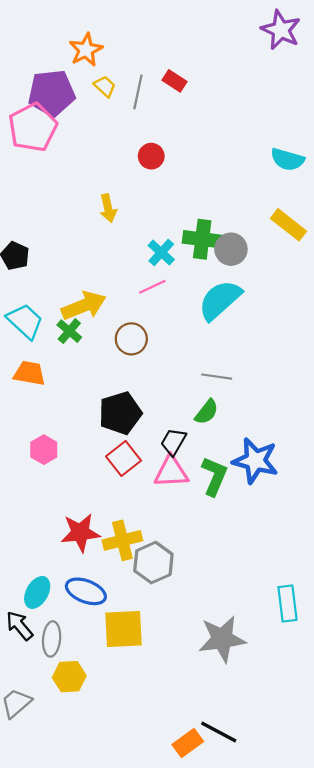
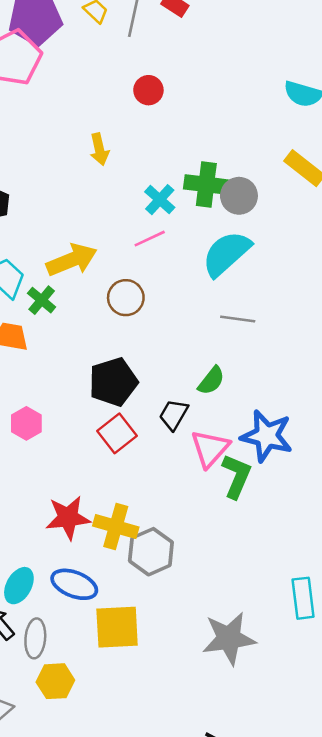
green cross: (69, 331) -> (42, 300), moved
gray line: (217, 377) -> (238, 319), moved
pink triangle: (171, 472) -> (210, 449), moved, turned -45
green L-shape: (214, 476) -> (236, 476), moved
yellow cross: (122, 540) -> (116, 526), turned 30

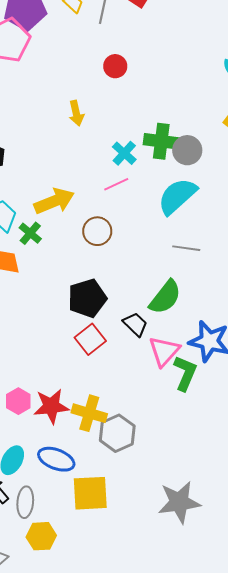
green semicircle: (211, 381) -> (165, 297), size x1.5
black trapezoid: (174, 415) -> (135, 324), turned 104
pink hexagon: (26, 423) -> (18, 401), moved

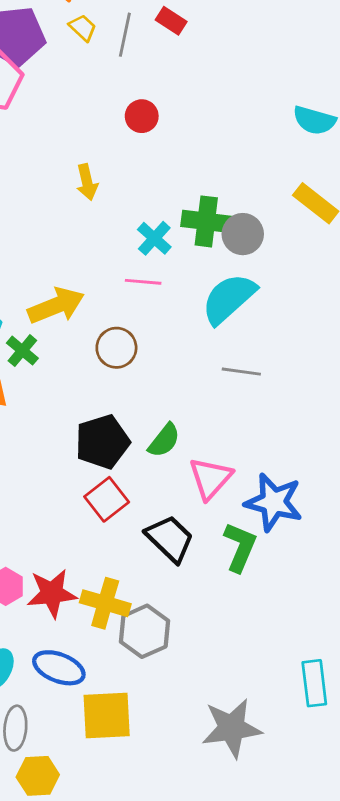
pink line: (116, 184) -> (143, 282), turned 30
green semicircle: (165, 297) -> (164, 440), moved, size x0.7
black trapezoid: (135, 324) -> (170, 539), moved, size x1.4
pink triangle: (164, 351) -> (210, 478), moved

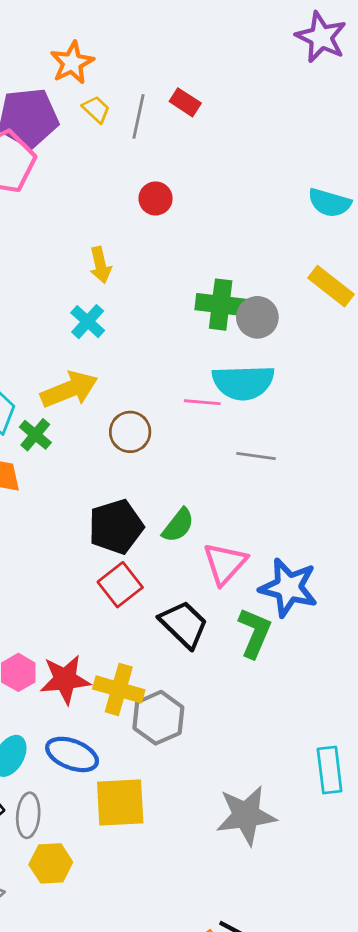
cyan cross: (154, 238) -> (88, 322), moved
pink line: (143, 282) -> (202, 402), moved
cyan semicircle: (229, 299) -> (243, 382), turned -140

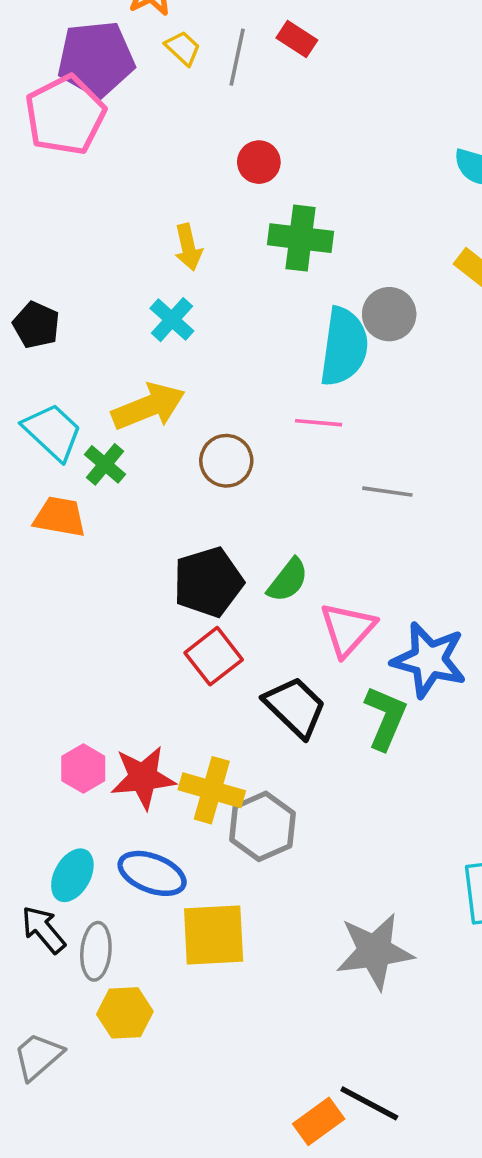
green cross: (221, 305) -> (300, 238), moved
cyan semicircle: (243, 382) -> (344, 347), moved, turned -80

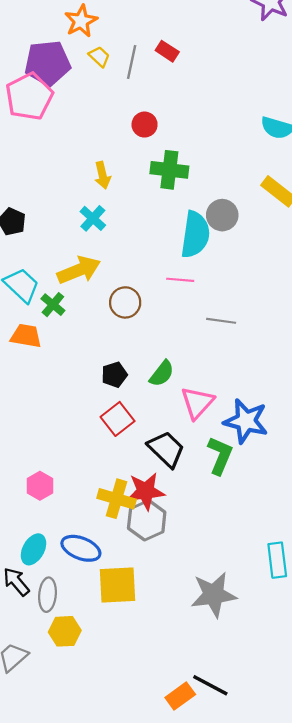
black pentagon: (208, 582) -> (114, 375), size x0.6
red star: (143, 778) -> (146, 491), moved

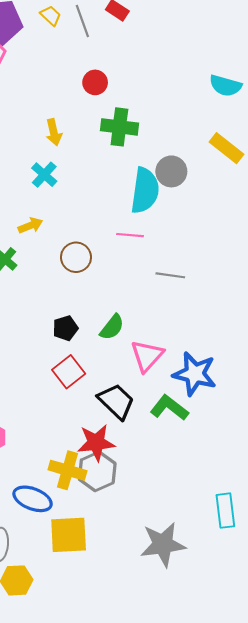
gray line: (132, 62) -> (82, 21), turned -32
yellow arrow: (79, 270) -> (30, 225), size x0.6
green L-shape: (220, 456) -> (169, 408), turned -75
yellow cross: (117, 499) -> (68, 470), moved

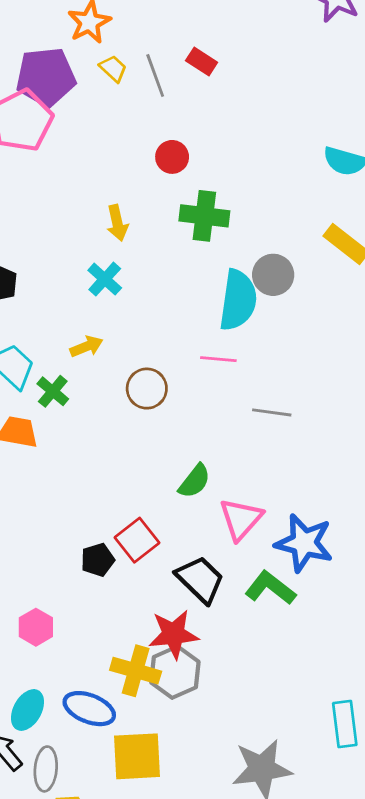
black pentagon: (65, 328) -> (98, 560), moved

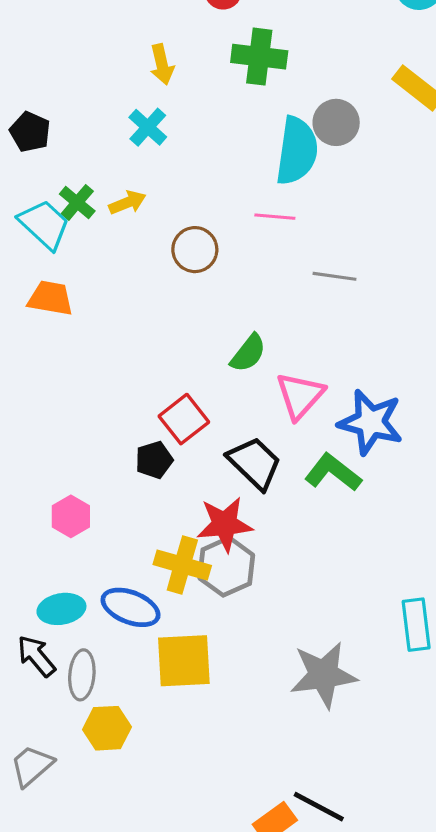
green cross: (53, 391) -> (77, 203), moved
black pentagon: (98, 560) -> (154, 460), moved
cyan ellipse: (28, 710) -> (61, 609), turned 51

